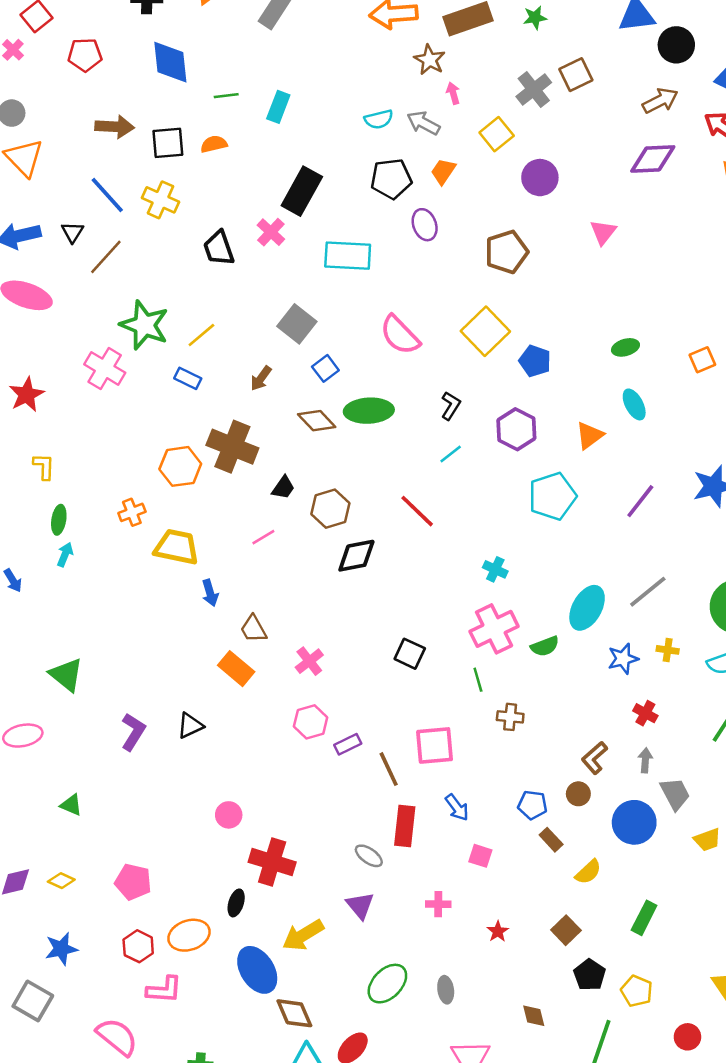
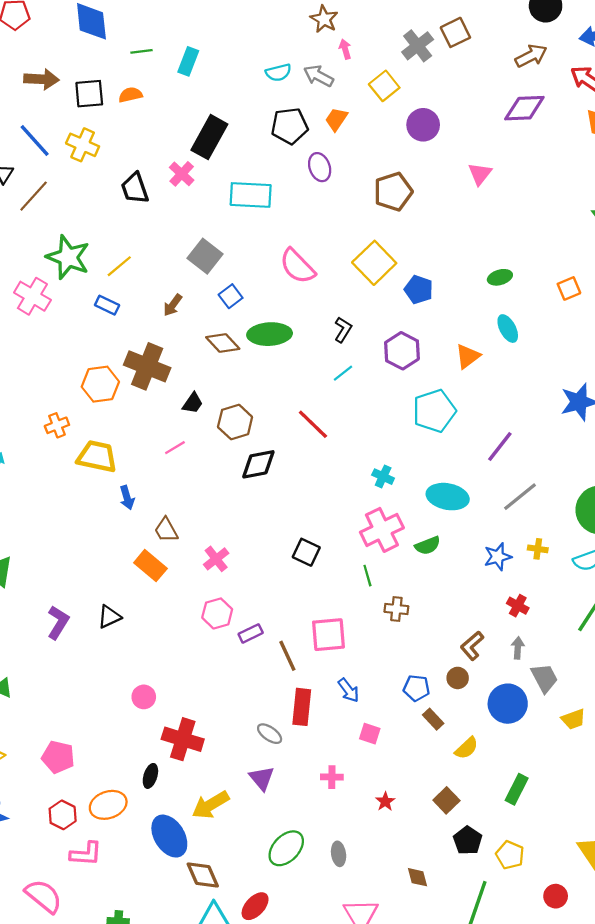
purple line: (640, 501) -> (500, 446), moved
cyan ellipse: (587, 608) -> (448, 497), moved, turned 72

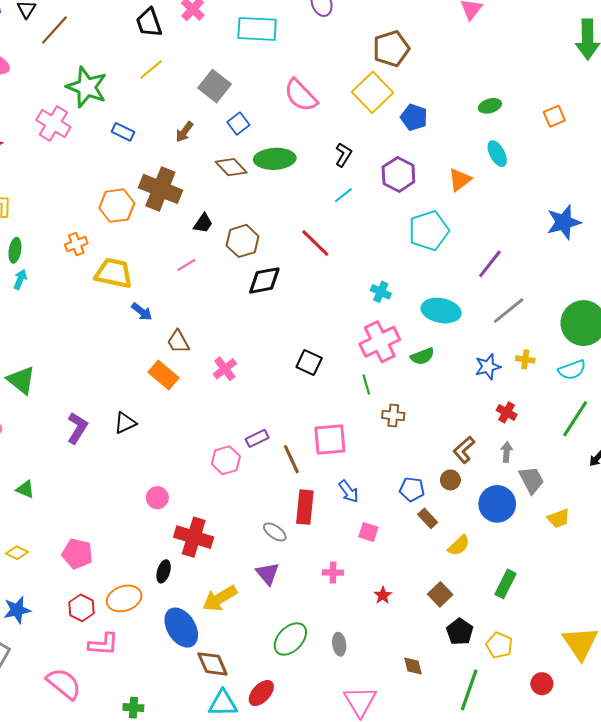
brown pentagon: (393, 192) -> (391, 49), moved
yellow line: (119, 266) -> (151, 69), moved
blue arrow: (127, 498) -> (142, 312), turned -35
pink hexagon: (217, 613) -> (226, 460), moved

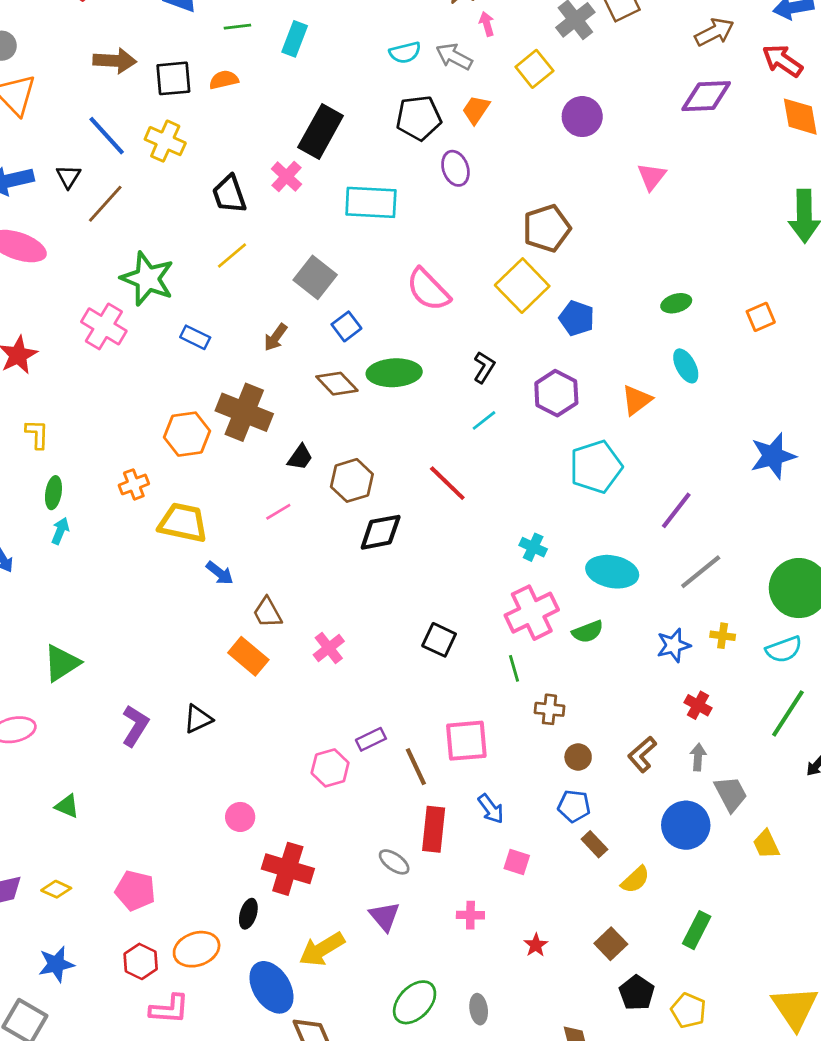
green triangle: (21, 380) -> (62, 663), turned 48
brown circle: (450, 480) -> (578, 757), moved
yellow trapezoid: (559, 518) -> (766, 844), turned 85

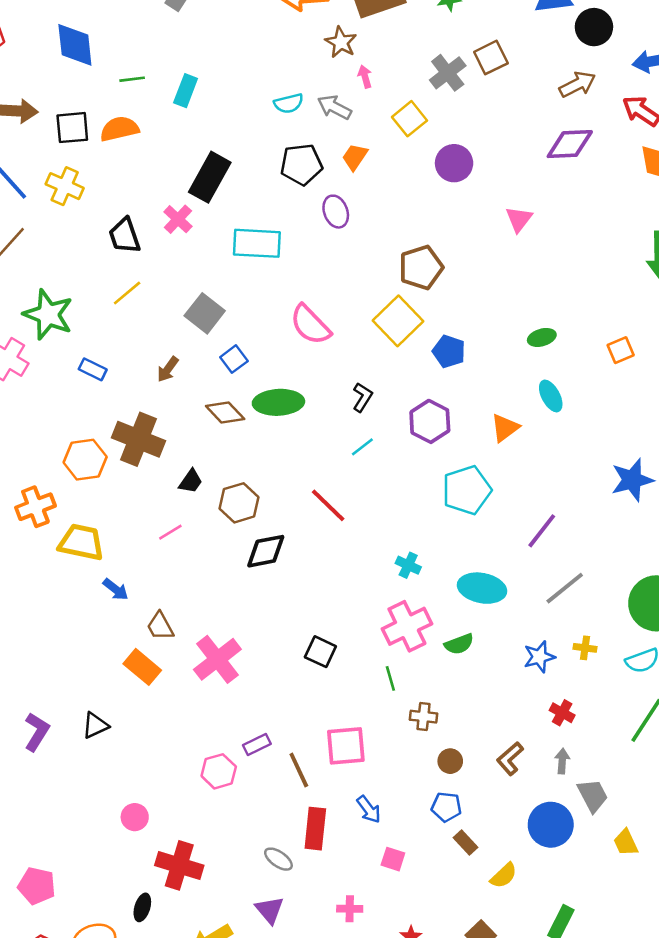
orange semicircle: (224, 80) -> (119, 129), size x1.4
orange cross: (134, 484) -> (35, 507), size x1.4
pink cross: (329, 648) -> (217, 659), size x1.6

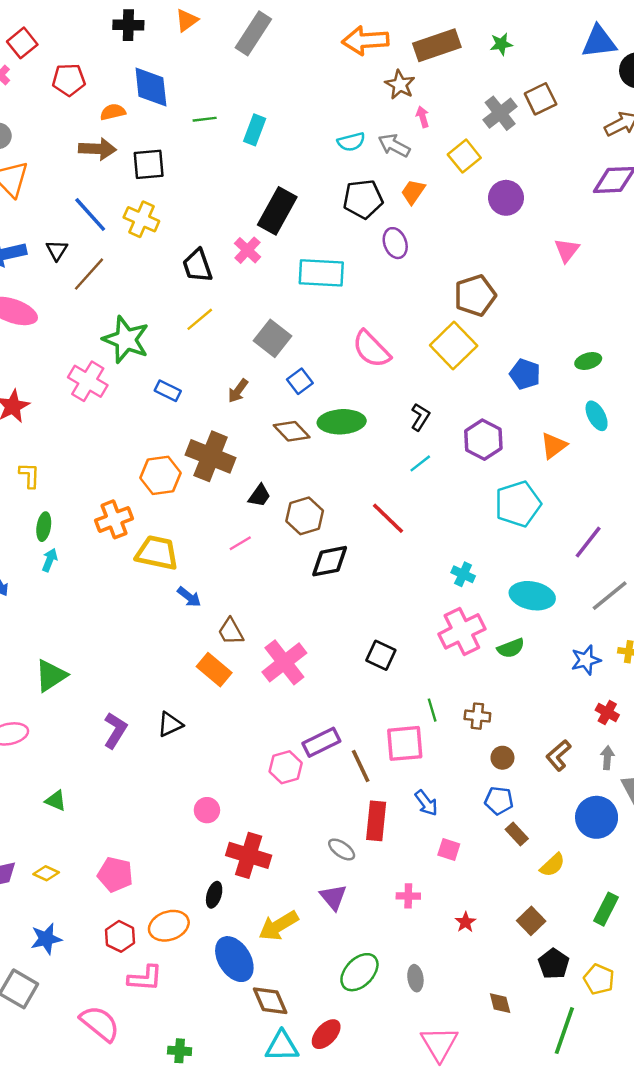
orange semicircle: (119, 129) -> (113, 112), moved, size x0.7
blue pentagon: (449, 351) -> (525, 374), moved
green line: (390, 678) -> (432, 710), moved
purple rectangle: (257, 745) -> (321, 742), size x1.4

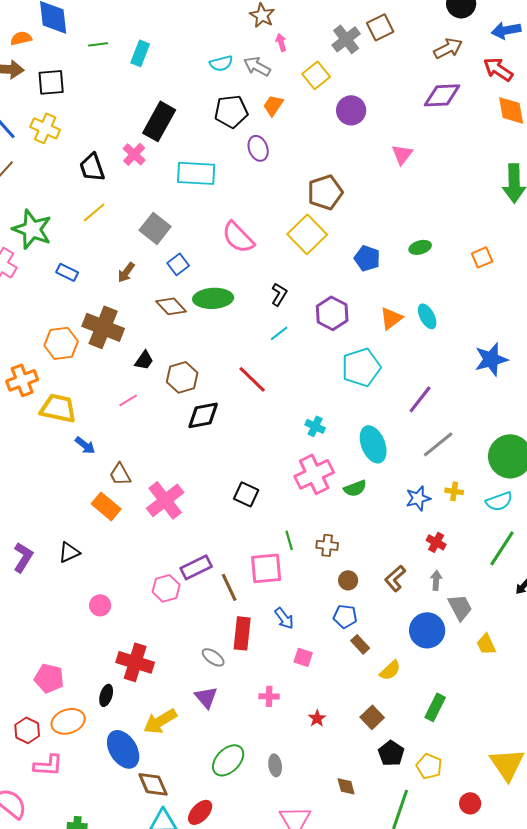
cyan ellipse: (597, 416) -> (427, 316), moved
cyan ellipse: (532, 596) -> (373, 444), turned 57
pink circle: (207, 810) -> (100, 605), moved
pink pentagon: (115, 874) -> (49, 678), moved

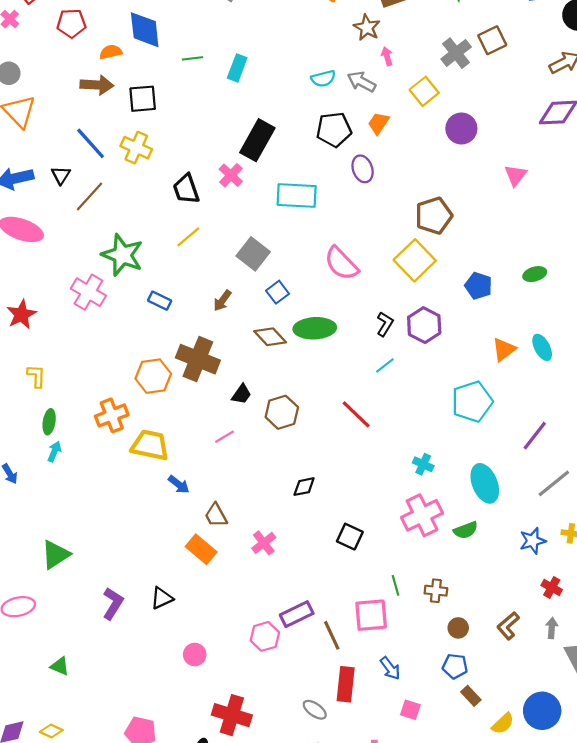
purple hexagon: (332, 313) -> (424, 325), moved
black diamond: (203, 415) -> (304, 487), moved, size x0.7
pink cross: (165, 500) -> (264, 543), size x0.6
blue circle: (427, 630) -> (542, 711), moved

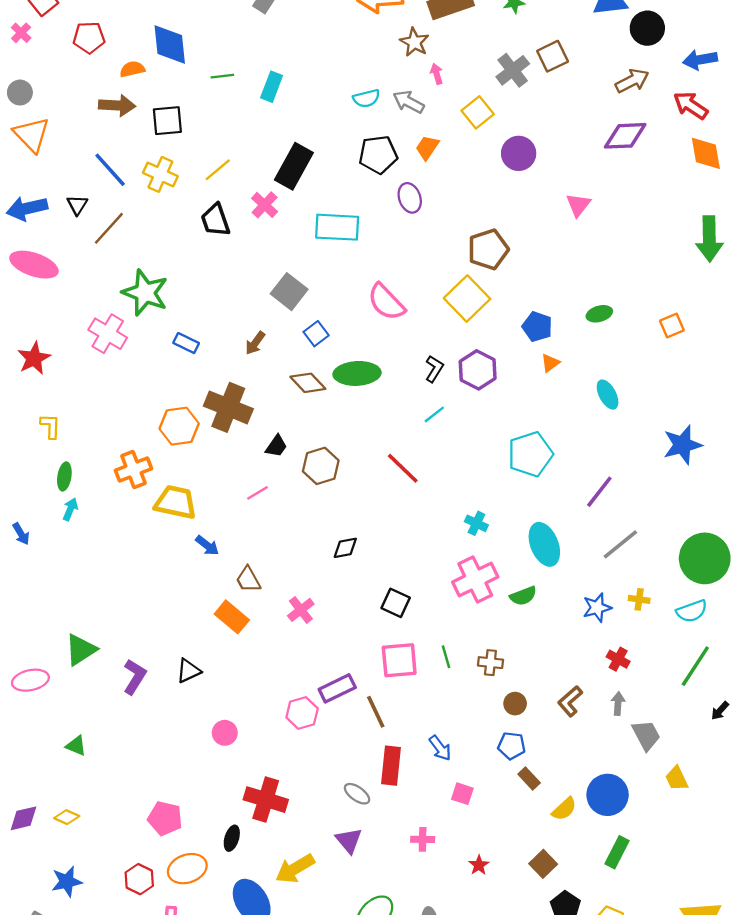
yellow line: (188, 237) -> (218, 170), moved
orange triangle: (504, 350) -> (550, 363), moved, size x0.7
green triangle: (55, 555) -> (81, 650), moved
pink square: (371, 615) -> (399, 660), moved

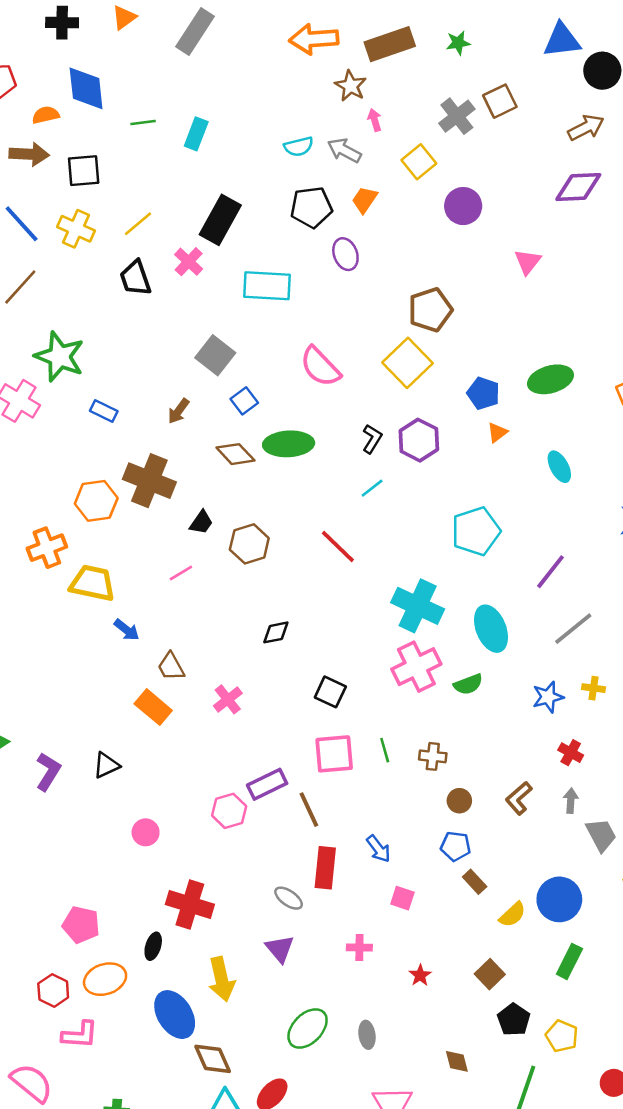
green ellipse: (599, 314) -> (550, 379), size x1.6
cyan cross: (476, 523) -> (418, 606), size x2.0
yellow arrow: (295, 869) -> (221, 979), turned -72

